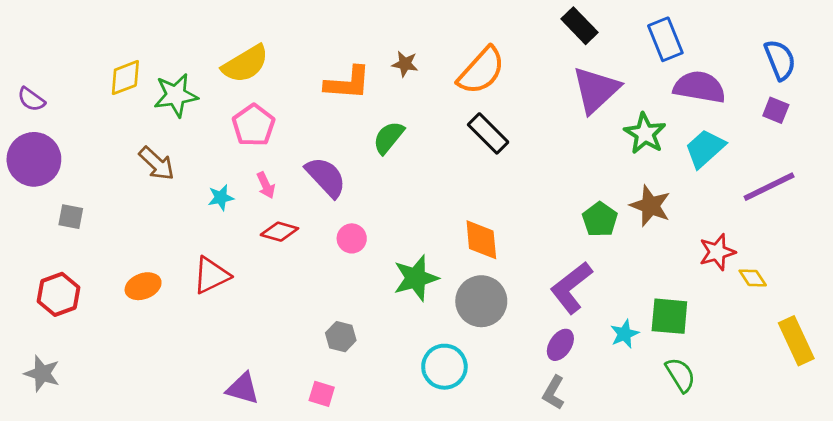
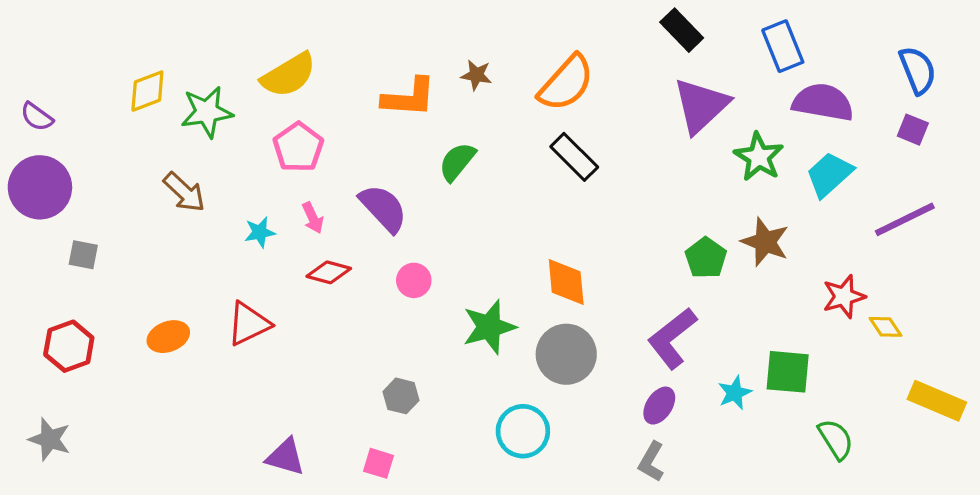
yellow rectangle: (796, 341) -> (937, 401), turned -42
green semicircle: (680, 375) -> (836, 439), moved

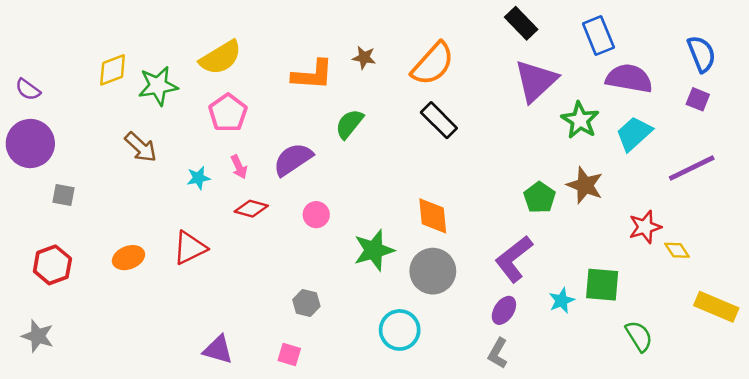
purple semicircle: (383, 208) -> (293, 159), turned -81

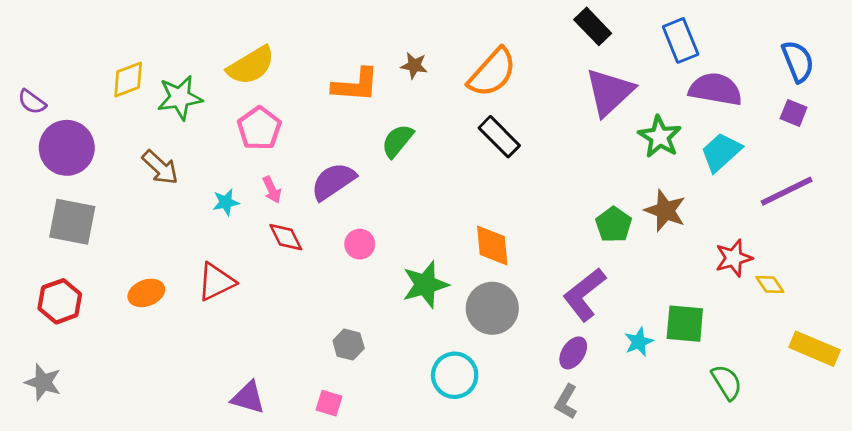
purple circle: (30, 143) -> (67, 148), moved
gray square: (63, 195) -> (72, 222), size x1.8
red diamond: (251, 209) -> (286, 237), turned 48

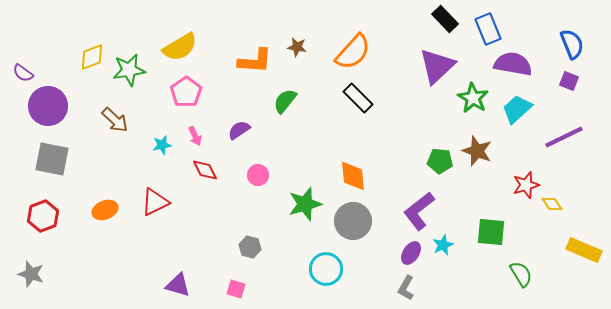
black rectangle: (593, 26) -> (445, 19), moved
purple semicircle: (333, 181) -> (239, 130), size x0.7
green pentagon: (614, 225) -> (440, 161), turned -30
cyan star: (639, 342) -> (443, 245), moved

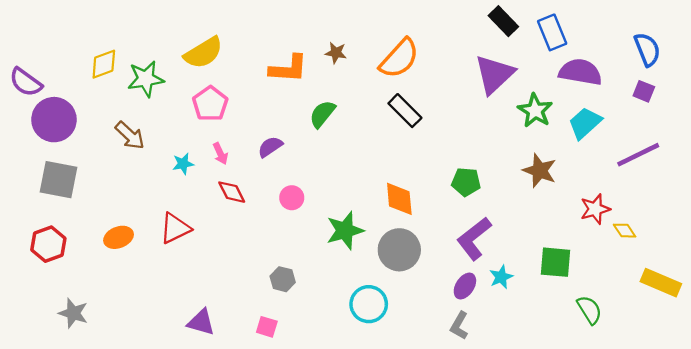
purple semicircle: (23, 73) -> (26, 82), size x1.4
green pentagon: (440, 161) -> (466, 182), moved
gray star: (31, 274) -> (73, 313), moved

